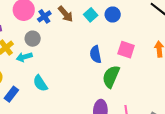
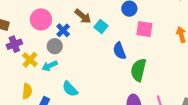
cyan square: (91, 15) -> (101, 27), moved
blue cross: (44, 16) -> (63, 30), moved
pink square: (126, 50) -> (144, 29), moved

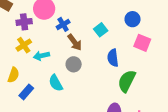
brown arrow: (83, 16) -> (75, 42), moved
purple cross: (14, 44) -> (24, 22), moved
gray circle: (55, 46) -> (74, 64), moved

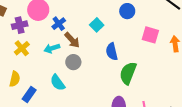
pink square: (142, 43) -> (150, 35), moved
cyan arrow: (41, 56) -> (52, 48), moved

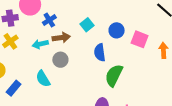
blue circle: (127, 11) -> (117, 30), moved
brown arrow: (72, 40) -> (61, 38), turned -60

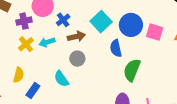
cyan square: (87, 25) -> (101, 22), size x1.5
blue circle: (117, 30) -> (131, 25), size x1.5
cyan arrow: (40, 44) -> (47, 42), moved

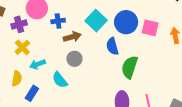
blue cross: (63, 20) -> (58, 21), turned 32
cyan arrow: (47, 42) -> (38, 64), moved

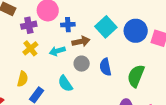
blue semicircle: (112, 46) -> (105, 67), moved
cyan arrow: (38, 64) -> (57, 51), moved

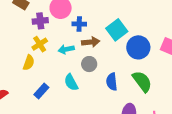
blue circle: (136, 31) -> (138, 47), moved
blue semicircle: (105, 67) -> (112, 82), moved
green semicircle: (136, 76) -> (142, 81), turned 115
yellow semicircle: (23, 79) -> (29, 63), moved

